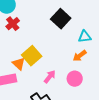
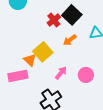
red cross: (13, 24) -> (54, 20), moved
orange arrow: (80, 56) -> (70, 40), moved

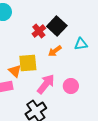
yellow square: (43, 52) -> (28, 63), turned 36
pink arrow: (61, 73) -> (46, 84), size x1.5

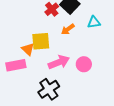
pink arrow: (46, 84) -> (59, 62), turned 30

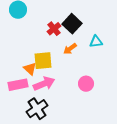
pink arrow: (59, 62) -> (44, 84), moved
black cross: (49, 89) -> (37, 109), moved

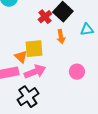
orange arrow: (70, 49) -> (61, 37), turned -64

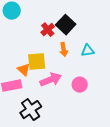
cyan triangle: (87, 30) -> (88, 51), moved
pink arrow: (35, 72) -> (51, 80), moved

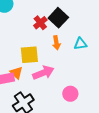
orange triangle: (24, 70) -> (16, 73), moved
pink circle: (80, 85) -> (70, 94), moved

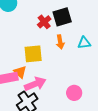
black square: (58, 18) -> (62, 17), turned 30
pink arrow: (43, 73) -> (35, 84), moved

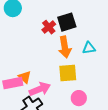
orange arrow: (60, 42) -> (65, 47), size x1.5
yellow square: (33, 54) -> (68, 73), moved

